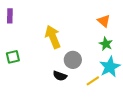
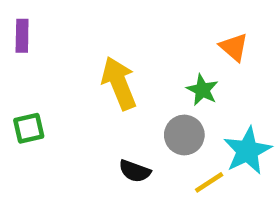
green star: (106, 44) -> (202, 90), moved
gray circle: (73, 60) -> (184, 135), moved

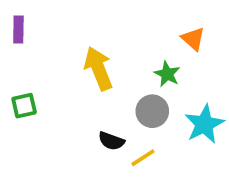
yellow line: (209, 182) -> (143, 158), moved

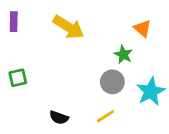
yellow arrow: (98, 68) -> (69, 27), moved, turned 144
black semicircle: (111, 141) -> (59, 118), moved

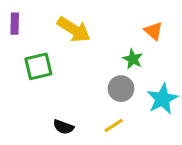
green square: (18, 78) -> (38, 66), moved, size x1.4

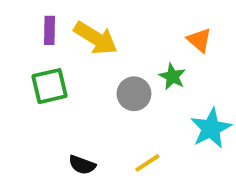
purple rectangle: (15, 24) -> (49, 30), moved
gray circle: (121, 89) -> (134, 94), moved

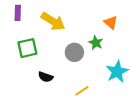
purple rectangle: (49, 30) -> (18, 13), moved
black semicircle: (82, 165) -> (46, 77), moved

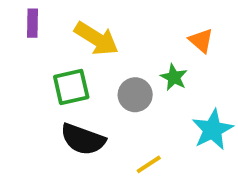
green square: (27, 48) -> (71, 87), moved
black semicircle: (46, 77) -> (83, 139), size x1.6

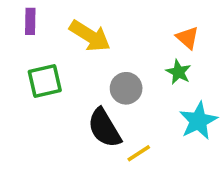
green star: (174, 77) -> (178, 72), moved
green square: (71, 87) -> (45, 81), moved
black semicircle: (83, 139) -> (104, 128), moved, turned 39

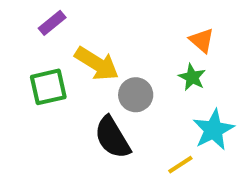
purple rectangle: (30, 21) -> (52, 23), moved, turned 50
yellow arrow: (90, 36) -> (97, 64), moved
yellow line: (139, 153) -> (180, 165), moved

